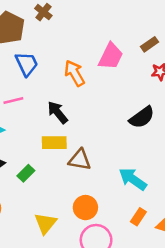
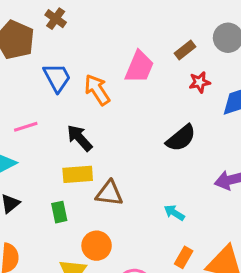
blue trapezoid: (27, 64) -> (57, 78), moved
green rectangle: (26, 173) -> (59, 212), moved, turned -54
cyan arrow: (133, 179) -> (174, 213), size x0.6
orange circle: (85, 208) -> (97, 246), moved

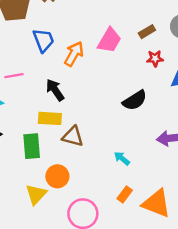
orange arrow: (97, 90) -> (74, 54), turned 55
green rectangle: (59, 212) -> (32, 146), size x1.5

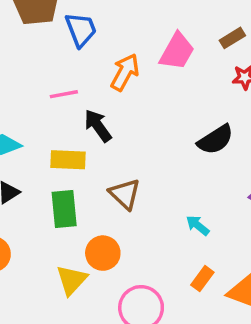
blue trapezoid: (43, 40) -> (81, 30), moved
pink line: (14, 76) -> (64, 94), moved
yellow rectangle: (50, 118) -> (68, 160), moved
brown triangle: (73, 136) -> (125, 194), turned 30

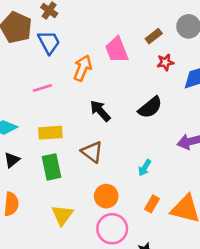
pink trapezoid: (177, 51) -> (117, 50), turned 136
black arrow: (98, 126) -> (100, 111), moved
cyan arrow: (198, 225) -> (145, 168), turned -91
orange circle: (103, 253) -> (106, 196), moved

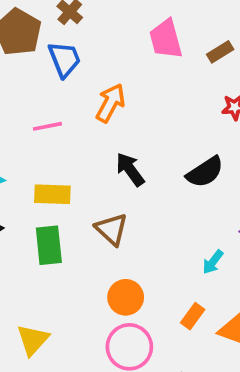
brown rectangle: (154, 36) -> (220, 52), moved
pink trapezoid: (117, 50) -> (166, 39), moved
cyan arrow: (145, 168) -> (213, 262), moved
yellow triangle: (62, 215) -> (33, 340), moved

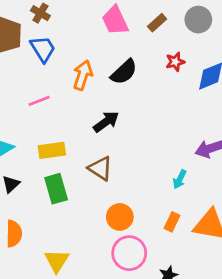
black arrow: (130, 169) -> (106, 122), turned 100
black semicircle: (205, 172) -> (124, 72), moved

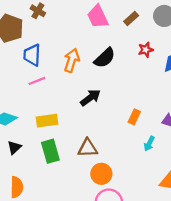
blue trapezoid: (43, 49) -> (32, 55), moved, turned -145
brown triangle: (100, 168) -> (88, 148), moved, turned -35
orange rectangle: (172, 222) -> (134, 117), moved

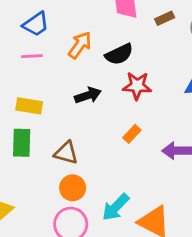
red star: (146, 50) -> (137, 86), moved, size x1.5
blue trapezoid: (32, 55) -> (36, 24), turned -145
cyan arrow: (149, 144) -> (116, 207), moved, size x1.6

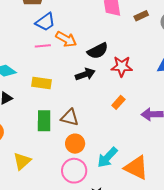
orange arrow: (80, 45) -> (66, 39), moved, turned 85
black semicircle: (119, 54) -> (98, 51), moved
green rectangle: (22, 143) -> (44, 121), moved

